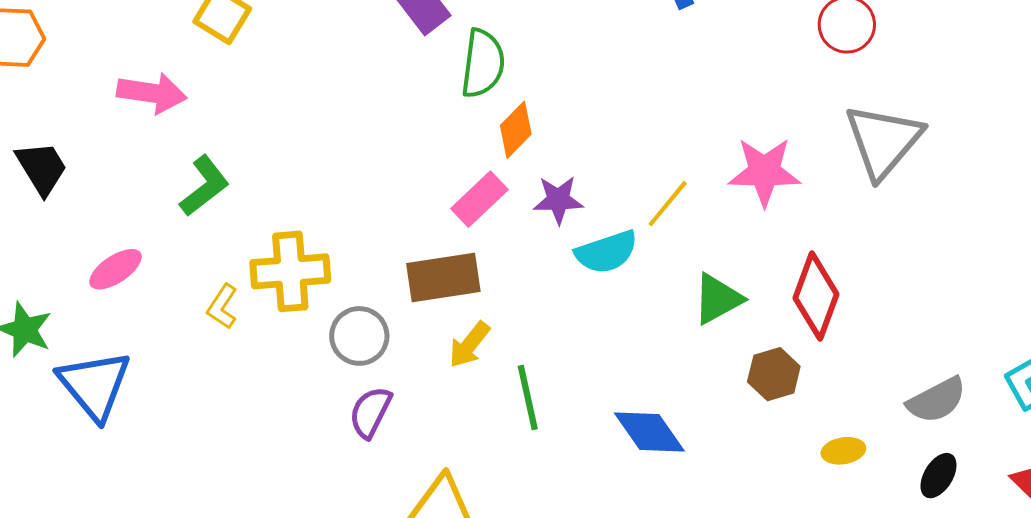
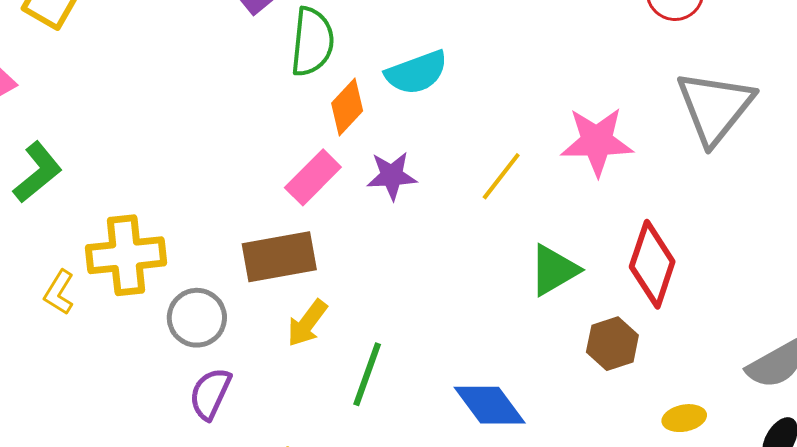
cyan semicircle: (606, 252) -> (417, 72), moved
green line: (528, 398) -> (367, 374), turned 34

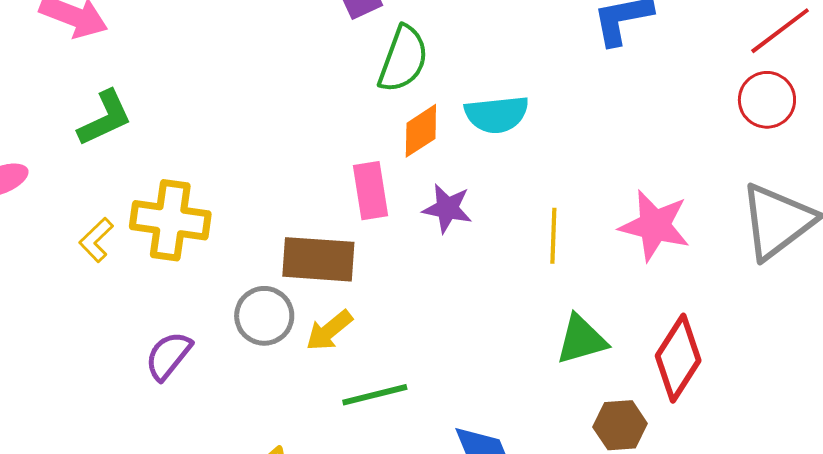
yellow line: (501, 176) -> (553, 236), turned -50
pink rectangle: (313, 177) -> (371, 191), turned -68
gray circle: (197, 318) -> (264, 316), moved
green line: (367, 374) -> (375, 395), turned 42
purple semicircle: (210, 394) -> (168, 356), moved

